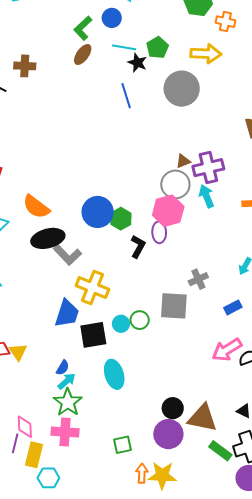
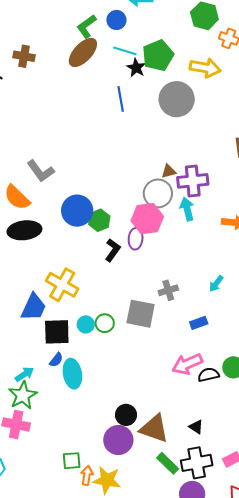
green pentagon: (157, 48) -> (158, 55), size x1.4
brown ellipse: (83, 54) -> (83, 52), size x1.5
gray L-shape: (67, 255) -> (41, 171), moved
blue semicircle: (63, 368) -> (56, 360), moved
green square: (122, 445) -> (72, 461), moved

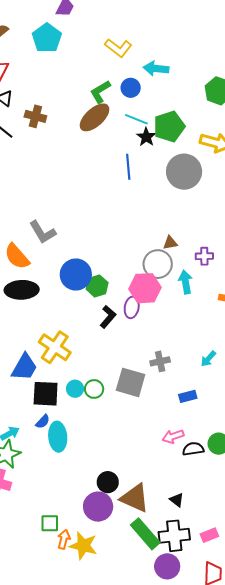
purple cross: (193, 181) -> (204, 256), moved, size x0.6
pink arrow: (187, 364) -> (173, 436), size x0.7
green rectangle: (168, 463) -> (145, 534), size x1.4

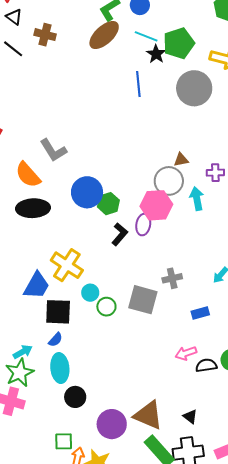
cyan circle: (75, 389) -> (90, 293), moved
cyan ellipse: (58, 437) -> (60, 368), moved
black circle: (108, 482) -> (75, 397), moved

